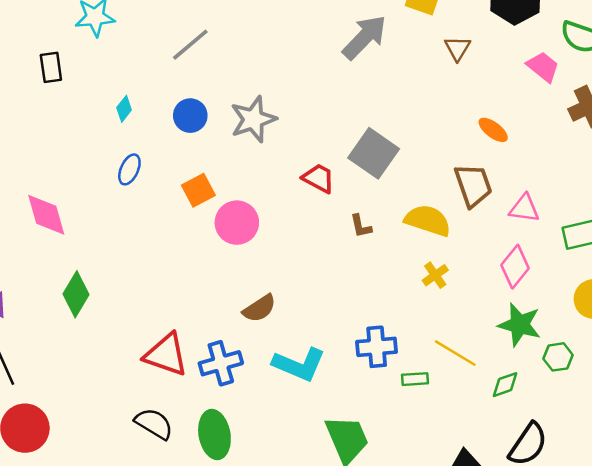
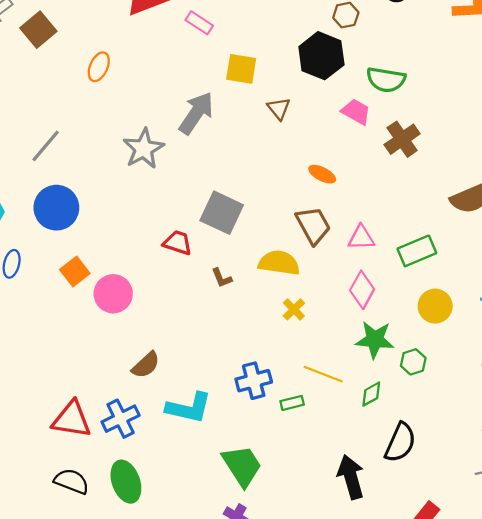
blue circle: (190, 116) -> (56, 208), size x1.5
gray star: (253, 119) -> (144, 149), moved

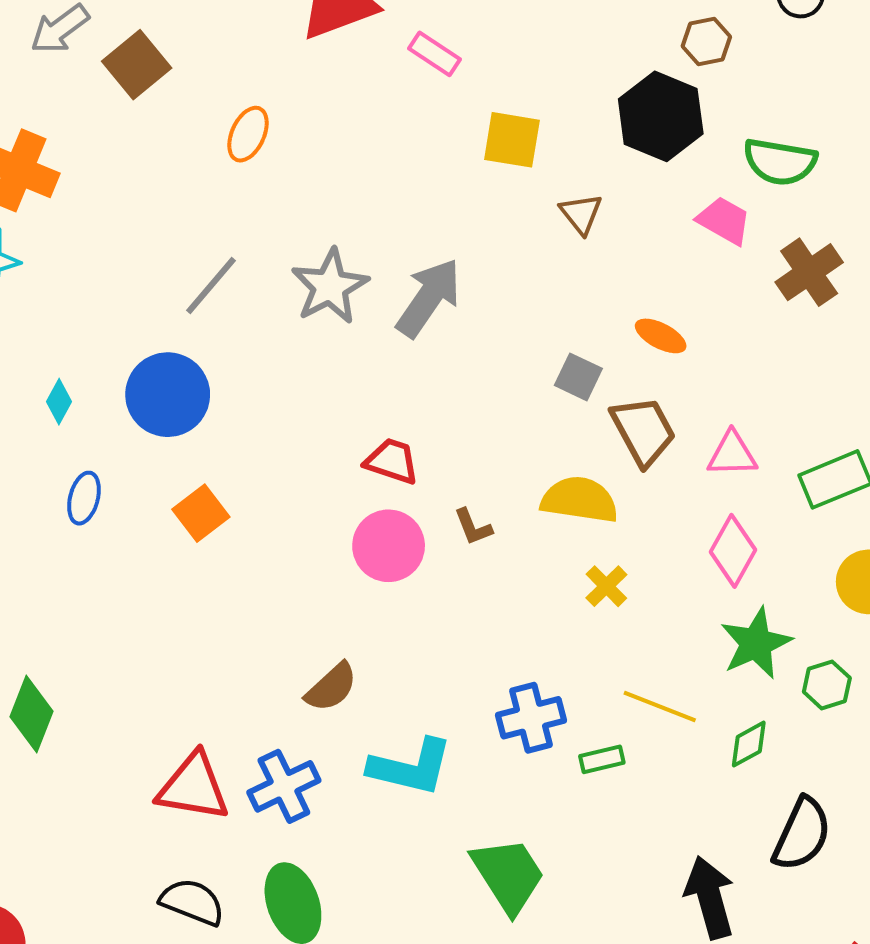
gray arrow: (196, 113) -> (429, 298), moved
gray line: (46, 146) -> (211, 285), moved
gray square: (222, 213) -> (578, 377), moved, size x0.6
pink circle: (113, 294) -> (389, 546), moved
green star: (375, 340) -> (756, 643), turned -30

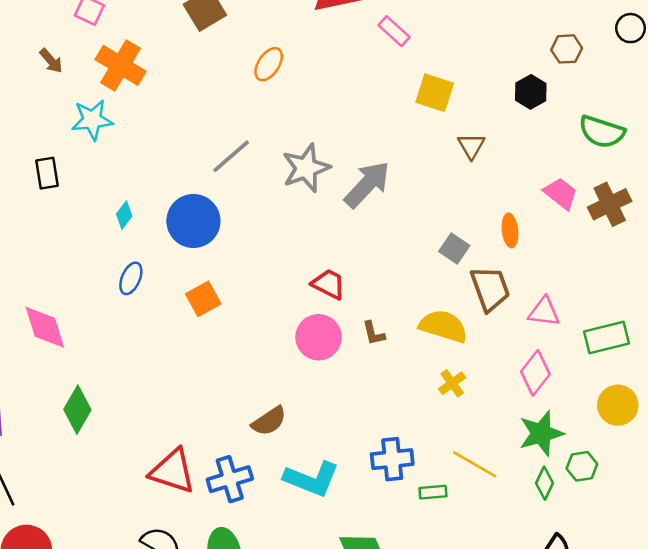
black hexagon: (661, 116) -> (531, 92), size x0.6
pink trapezoid: (724, 221) -> (561, 193), moved
orange ellipse: (661, 336) -> (510, 230), turned 48
green diamond: (749, 744) -> (545, 483), moved, turned -44

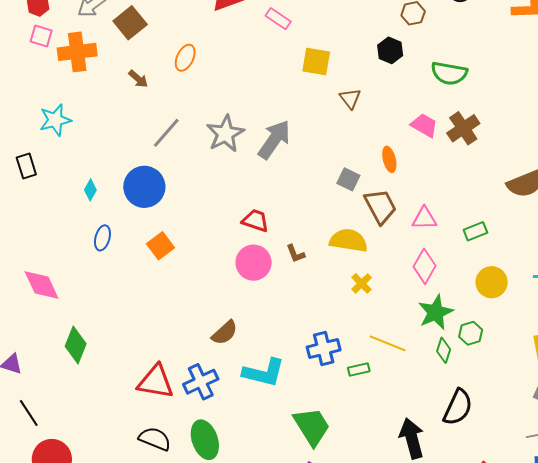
brown arrow: (51, 61) -> (138, 79), moved
orange cross: (121, 65) -> (77, 52), moved, turned -30
green rectangle: (607, 337) -> (475, 231), size x0.7

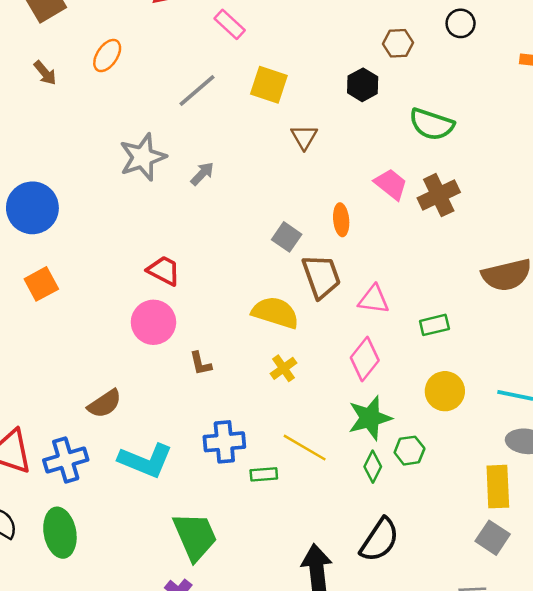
gray line: (166, 133) -> (197, 90), moved
gray arrow: (274, 140) -> (202, 174), size x0.5
brown L-shape: (295, 254) -> (201, 364), moved

